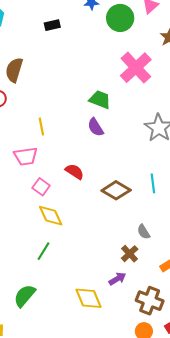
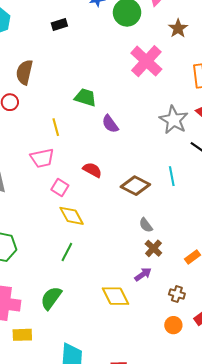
green trapezoid: (100, 100) -> (85, 97), moved
gray semicircle: (144, 232) -> (146, 225), moved
brown cross: (150, 301) -> (177, 294), size x0.6

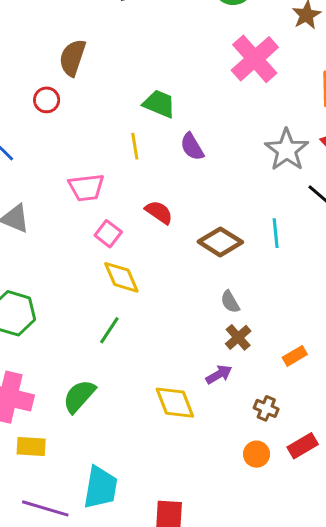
yellow line: (56, 127) -> (135, 146), moved

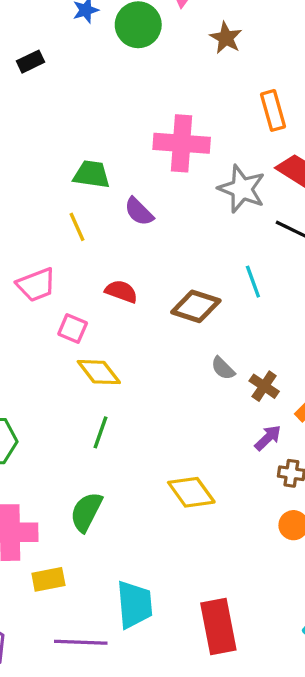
pink cross: (255, 59) -> (182, 143), moved, turned -30
brown cross: (238, 337) -> (264, 386), moved
purple arrow: (219, 374) -> (268, 438), moved

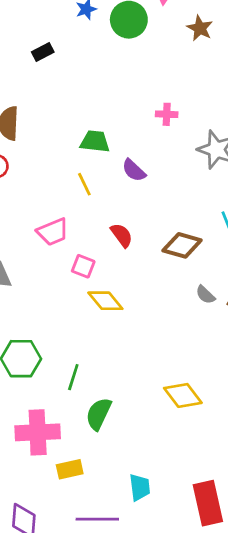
pink cross: (182, 143) -> (167, 114), size x0.5
red semicircle: (121, 291) -> (122, 235), turned 35
green line: (100, 432) -> (73, 377), moved
cyan trapezoid: (134, 604) -> (140, 487), size x0.7

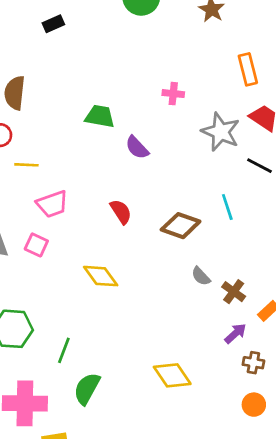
yellow line: (84, 184) -> (26, 165), moved, turned -65
pink square: (83, 266) -> (36, 245), moved

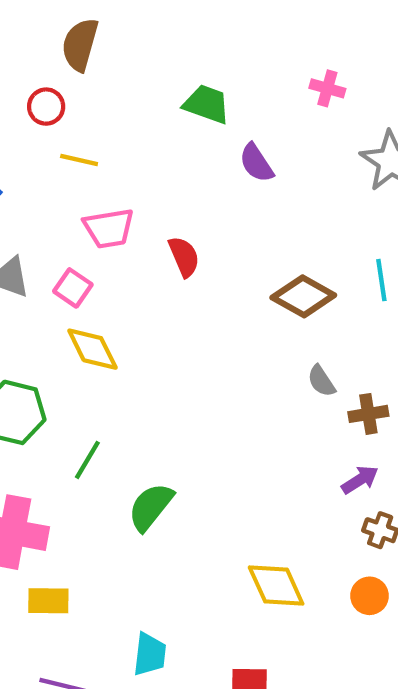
red semicircle: (121, 212) -> (184, 257), moved
yellow diamond: (101, 276) -> (92, 349), moved
brown cross: (234, 292) -> (368, 414), turned 35
yellow diamond: (172, 375) -> (276, 585), moved
green semicircle: (87, 389) -> (151, 507), moved

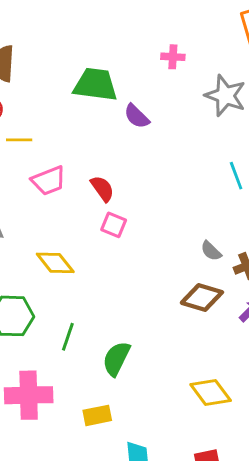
green trapezoid: (207, 104) -> (95, 85), size x1.4
pink square: (73, 288) -> (114, 225), moved
brown diamond: (303, 296) -> (202, 298), moved
yellow rectangle: (48, 601) -> (97, 415), moved

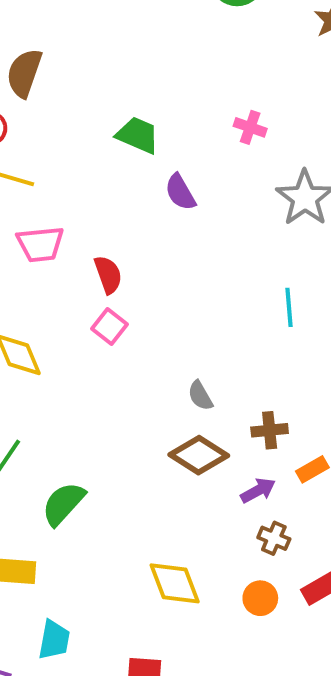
green trapezoid: (95, 85) -> (138, 135), size x0.7
gray semicircle: (211, 251) -> (200, 396), moved

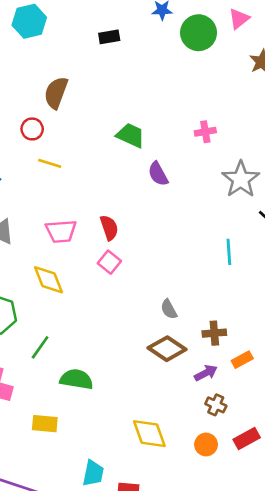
pink cross: (250, 127) -> (205, 132), turned -30
pink trapezoid: (40, 244) -> (61, 231), moved
green semicircle: (63, 504) -> (76, 379), turned 56
cyan trapezoid: (54, 640) -> (93, 473), moved

